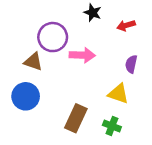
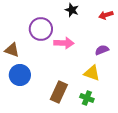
red arrow: (126, 25) -> (106, 15), moved
brown triangle: (33, 62) -> (12, 50), moved
purple semicircle: (131, 64) -> (102, 50), turned 56

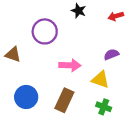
pink arrow: (64, 43) -> (70, 65), moved
blue circle: (20, 75) -> (26, 97), moved
green cross: (87, 98) -> (104, 107), moved

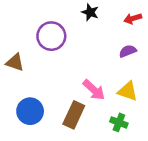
purple semicircle: (111, 54) -> (128, 51), moved
pink arrow: (70, 65) -> (94, 90), moved, turned 40
yellow triangle: (100, 80) -> (128, 91), moved

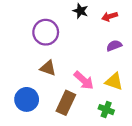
red arrow: (133, 19) -> (110, 16), moved
brown triangle: (15, 62) -> (48, 68), moved

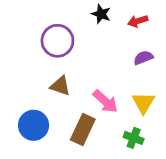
yellow triangle: (114, 81) -> (143, 103), turned 42

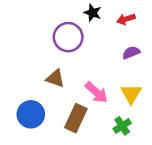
purple circle: (57, 41) -> (68, 37), moved
green cross: (134, 138) -> (122, 126), turned 36

